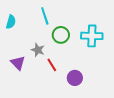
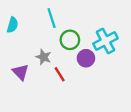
cyan cross: (92, 36) -> (105, 41), turned -30
purple circle: (75, 78) -> (86, 58), moved

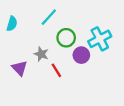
cyan line: (52, 18) -> (49, 17), turned 60

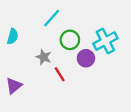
cyan semicircle: (12, 24) -> (13, 36), moved
purple triangle: (20, 68) -> (14, 86), moved, turned 35

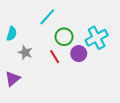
gray star: (44, 57) -> (25, 52), moved
red line: (60, 74) -> (55, 57), moved

